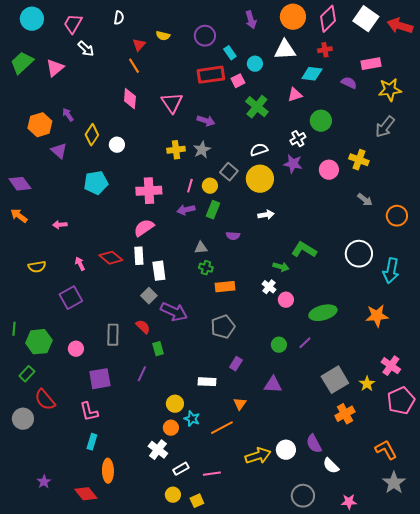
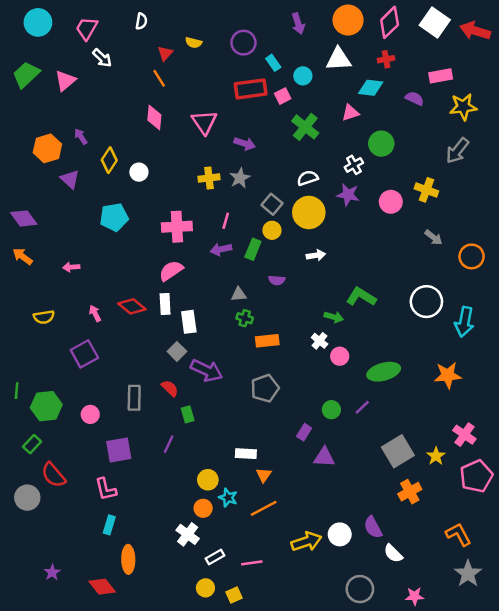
yellow circle: (210, 186) -> (272, 230), moved
purple rectangle: (236, 364) -> (304, 432), moved
orange triangle: (240, 404) -> (264, 475), moved

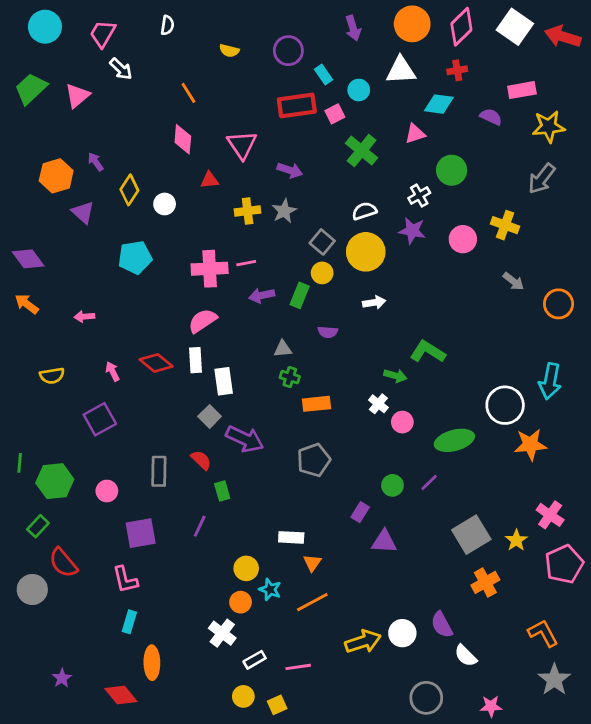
red triangle: (165, 53) -> (210, 180), moved, turned 42
pink line: (226, 221) -> (246, 263), moved, turned 63
white circle: (426, 302) -> (505, 405), moved

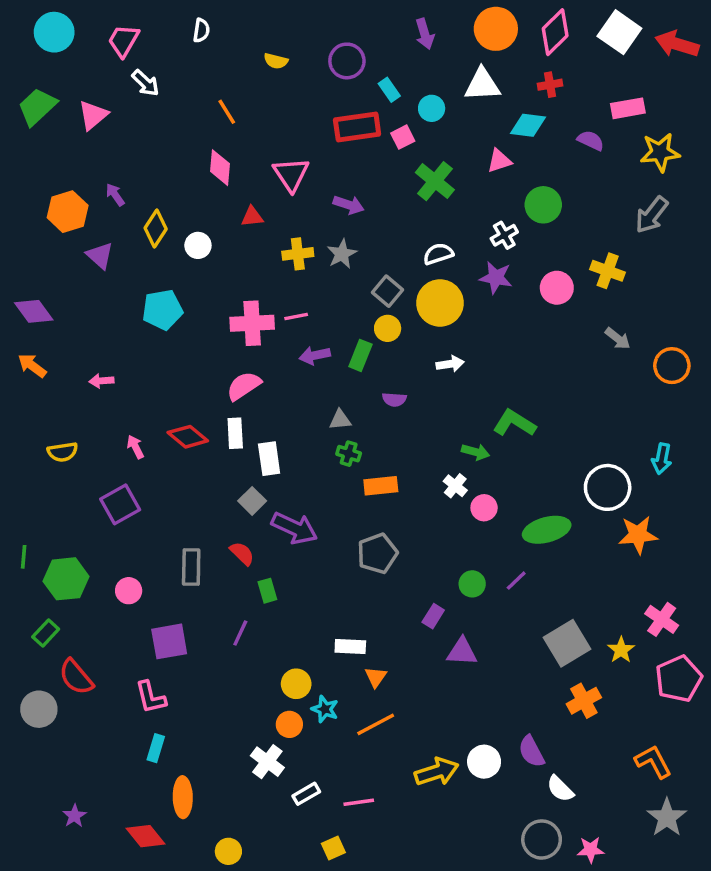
cyan arrow: (550, 381) -> (662, 459), size x0.7
yellow circle: (243, 696) -> (228, 851), moved
gray circle: (426, 698) -> (542, 839), moved

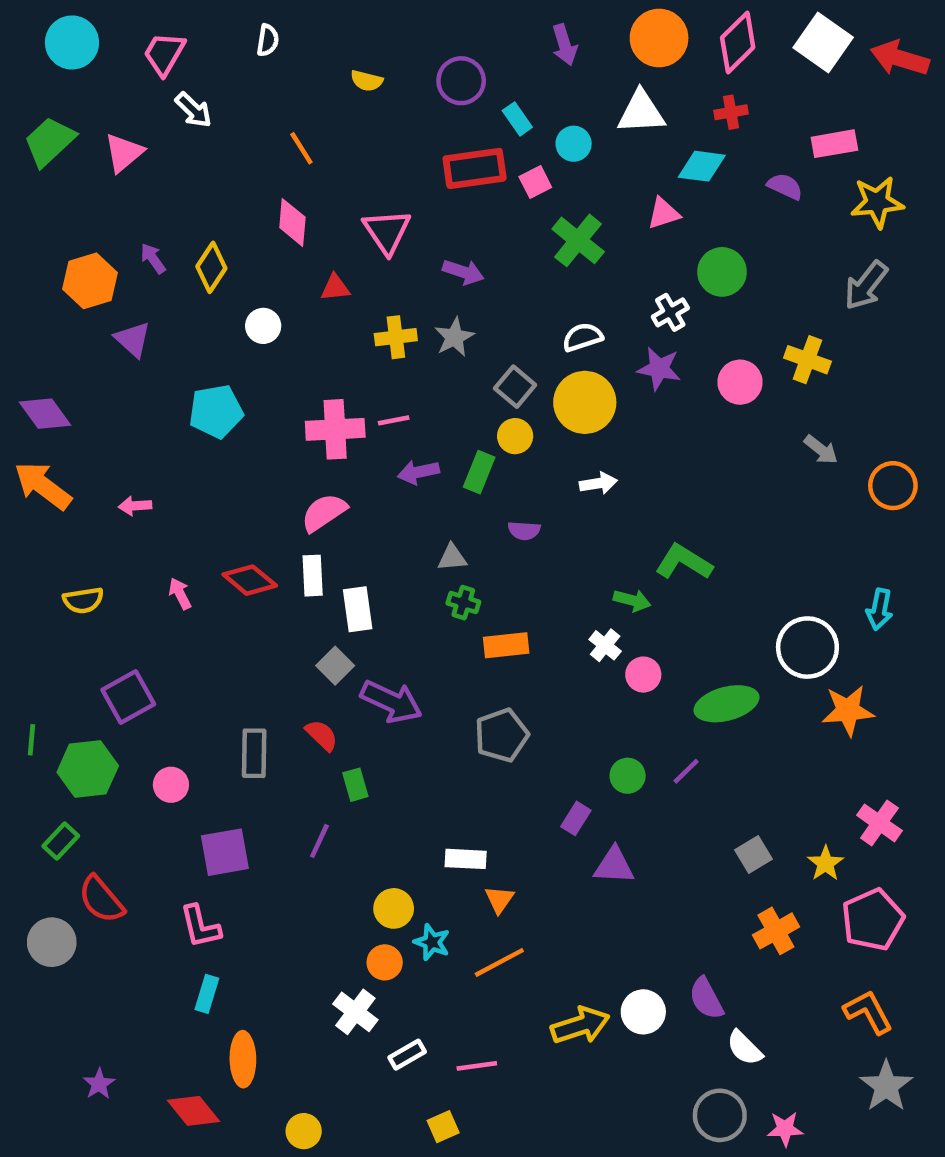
yellow diamond: (156, 228) -> (211, 267), moved
orange arrow: (32, 366) -> (43, 486), size x1.5
purple square: (120, 504) -> (128, 697), moved
gray square: (567, 643) -> (753, 854), size x0.6
pink pentagon: (679, 679) -> (873, 920), moved

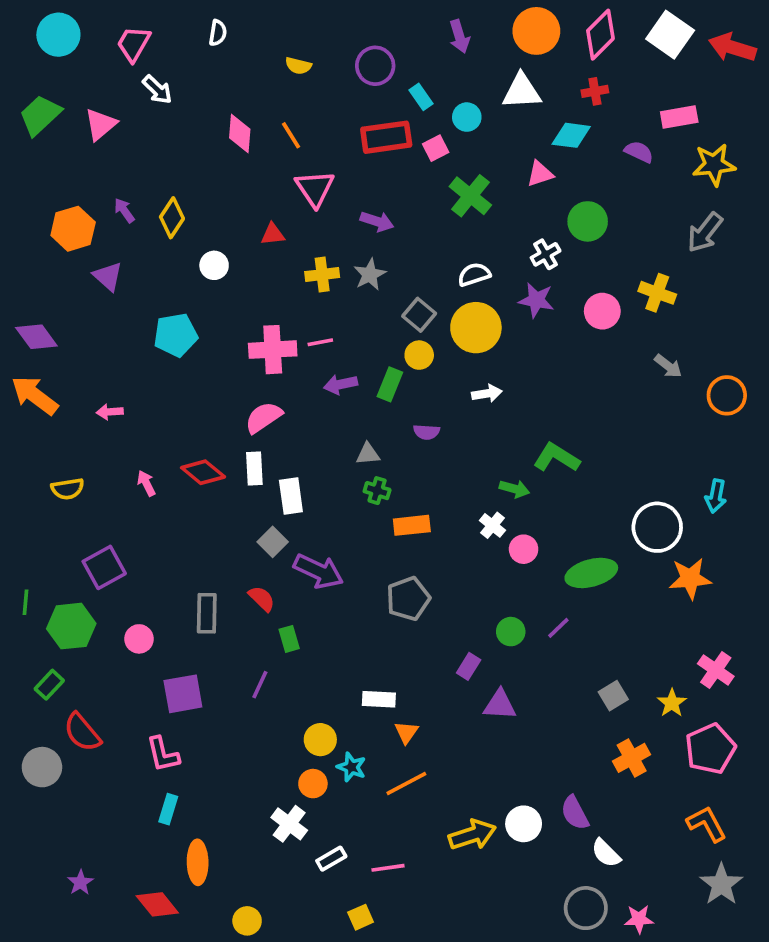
orange line: (301, 148) -> (291, 135), moved
pink diamond: (292, 222) -> (240, 134), moved

